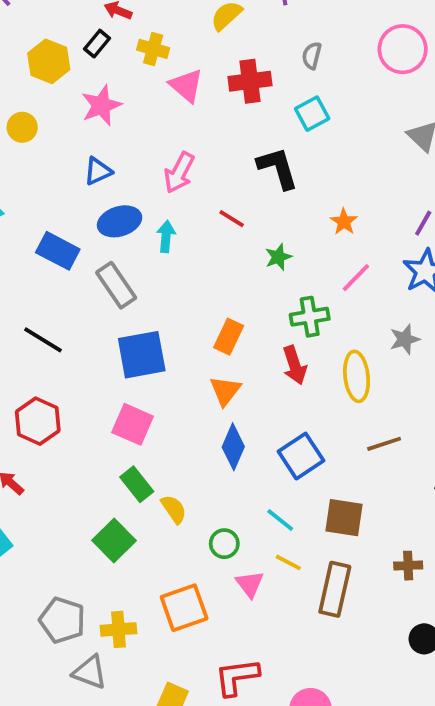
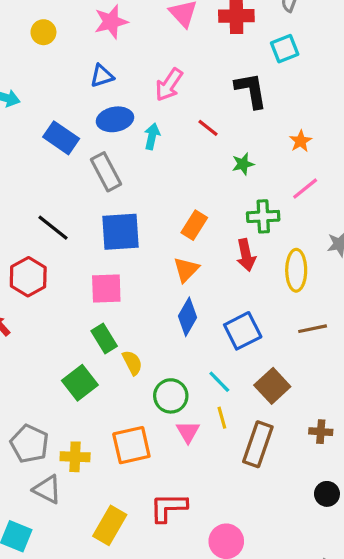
black line: (43, 340) -> (53, 228), moved
pink square: (133, 424) -> (106, 288), turned -32
brown square: (344, 518) -> (272, 386), turned 32
green circle: (224, 544) -> (171, 396), size x1.4
yellow line: (288, 562) -> (222, 418), turned 40

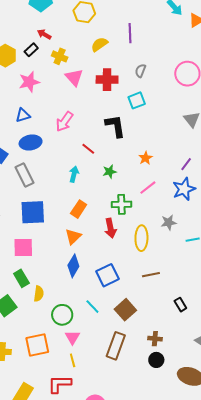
cyan arrow: (152, 136) -> (74, 174), moved
yellow semicircle: (132, 363) -> (39, 294), turned 35
yellow line: (222, 418) -> (73, 360), moved
black circle: (327, 494) -> (156, 360), moved

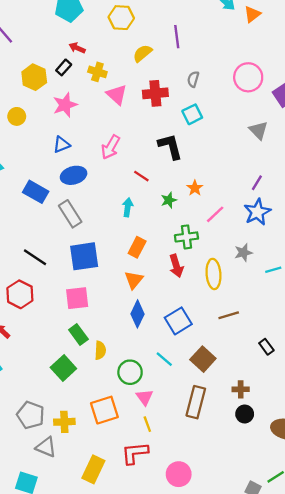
orange star: (146, 158) -> (195, 188), moved

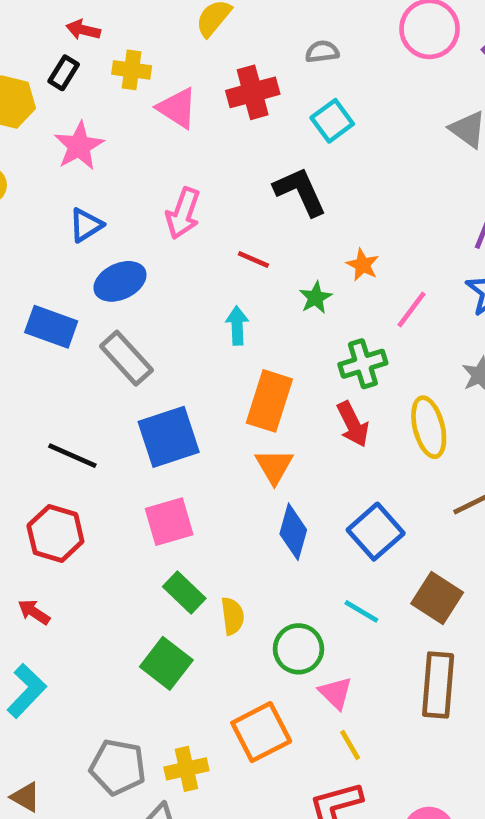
gray semicircle: (193, 79) -> (322, 52), turned 77
orange rectangle: (137, 247) -> (269, 401), size x1.4

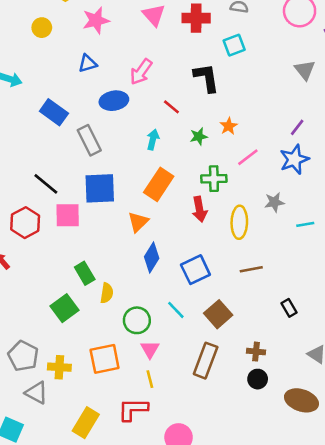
blue ellipse: (120, 281) -> (114, 101), moved
orange triangle: (274, 466) -> (138, 222), moved
pink square: (169, 522) -> (68, 215), moved

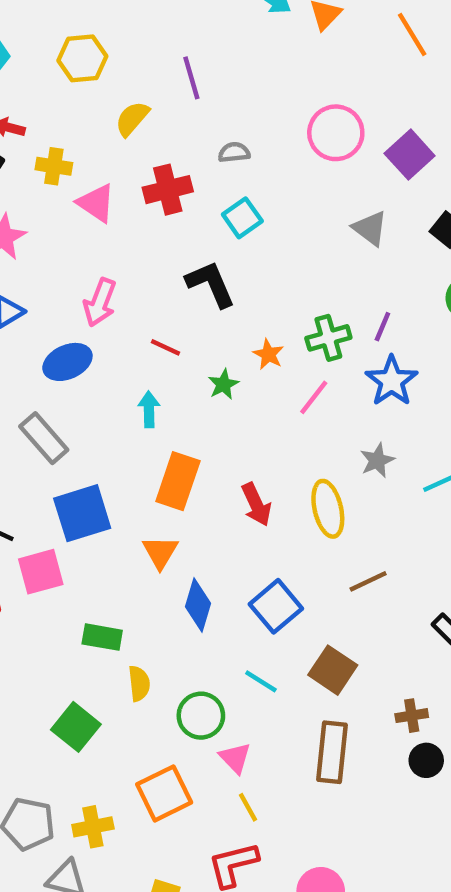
green cross: (214, 179) -> (328, 338), moved
green rectangle: (85, 273) -> (102, 637), moved, turned -35

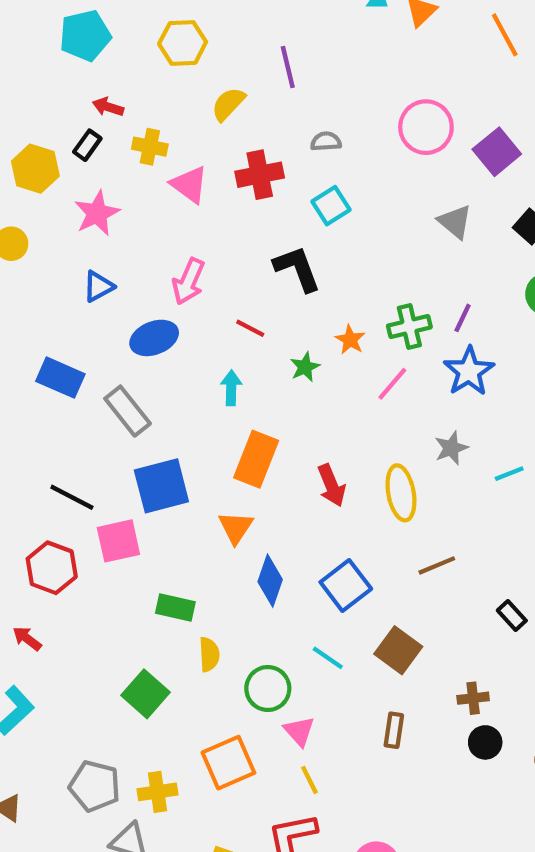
brown rectangle: (332, 752) -> (394, 730), size x0.6

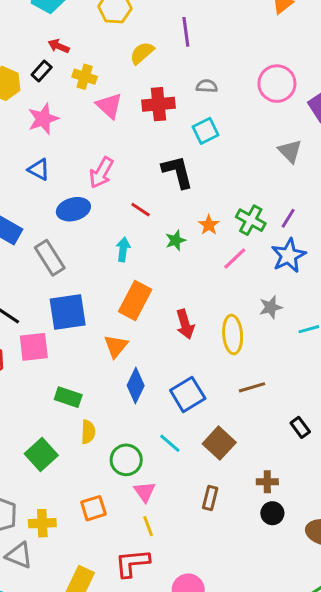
blue triangle: (98, 286) -> (39, 169), turned 50
green cross: (409, 326) -> (251, 220), turned 36
orange square: (228, 763) -> (93, 508), size x0.7

